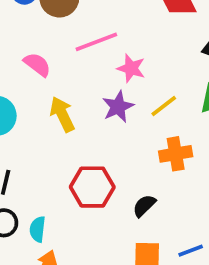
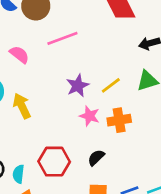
pink star: (131, 68) -> (89, 116), moved
yellow arrow: (62, 114) -> (22, 106), moved
red hexagon: (92, 187) -> (54, 162), moved

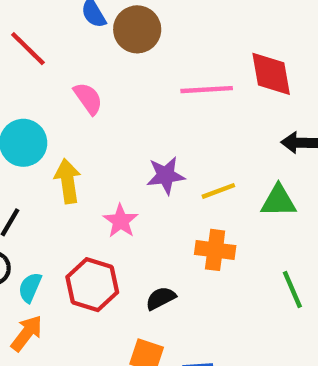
pink line: (62, 38) -> (207, 90), moved
pink star: (89, 116) -> (121, 221), moved

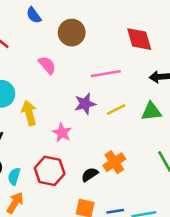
brown circle: (137, 29) -> (72, 33), moved
pink line: (207, 90) -> (106, 74), moved
pink semicircle: (88, 98) -> (47, 65), moved
orange cross: (215, 250) -> (114, 162), moved, turned -35

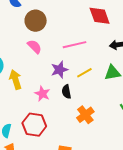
brown circle: (72, 33) -> (36, 21), moved
pink semicircle: (47, 65) -> (34, 47), moved
black semicircle: (90, 175) -> (66, 92), moved, turned -64

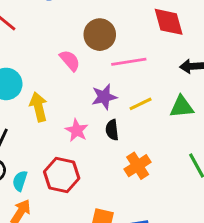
brown circle: (36, 21) -> (100, 35), moved

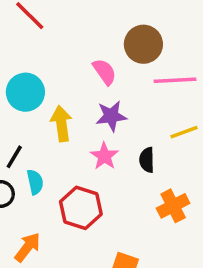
purple star: (104, 97) -> (111, 116), moved
cyan semicircle: (20, 181) -> (35, 182), moved, turned 144

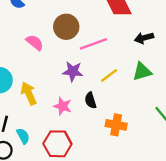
pink semicircle: (105, 72) -> (35, 43), moved
purple star: (111, 116) -> (73, 71), moved, turned 30
orange cross: (173, 206) -> (116, 125), turned -36

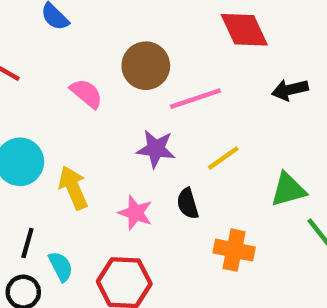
green triangle: (142, 72) -> (288, 190), moved

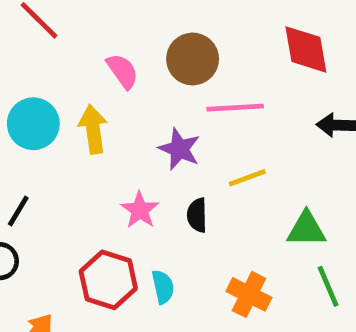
yellow arrow: (73, 188) -> (93, 129), moved
orange cross: (234, 250) -> (249, 294), moved
cyan semicircle: (61, 266) -> (163, 287), moved

